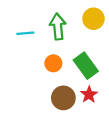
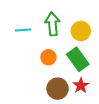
yellow circle: (93, 19) -> (81, 31), moved

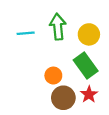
orange circle: (48, 57) -> (53, 76), moved

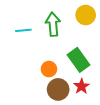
yellow circle: (89, 34) -> (86, 15), moved

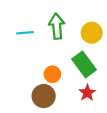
yellow circle: (86, 15) -> (92, 33), moved
brown circle: (58, 89) -> (44, 96), moved

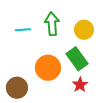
orange circle: (52, 74) -> (48, 68), size x1.6
brown circle: (44, 96) -> (17, 88), moved

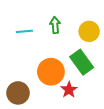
green arrow: (52, 24) -> (55, 25), size x0.7
red star: (80, 85) -> (69, 90), moved

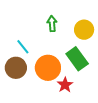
cyan line: (24, 31) -> (23, 47), moved, turned 56
brown circle: (18, 93) -> (16, 68), moved

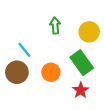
orange circle: (48, 68) -> (51, 72), size x0.7
red star: (65, 85) -> (81, 90), moved

